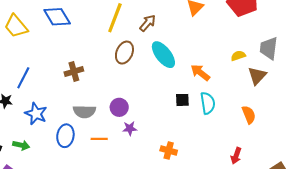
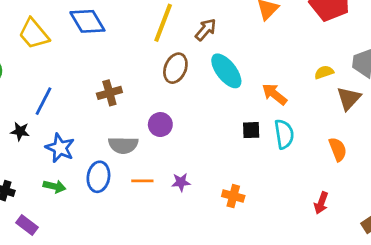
purple circle: (119, 107) -> (160, 125), moved
purple star: (130, 128) -> (181, 182), moved
green arrow: (21, 145) -> (54, 186), moved

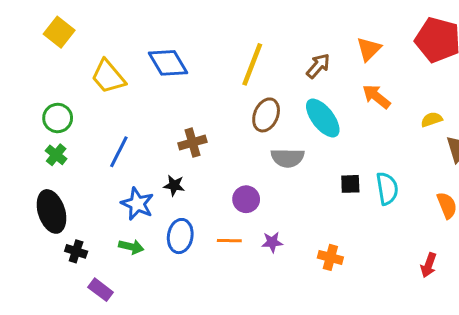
brown arrow: (206, 30) -> (318, 66), moved
orange arrow: (274, 94) -> (376, 97), moved
purple circle: (160, 125) -> (246, 199), moved
black star: (20, 131) -> (174, 185), moved
gray semicircle: (123, 145) -> (288, 158), moved

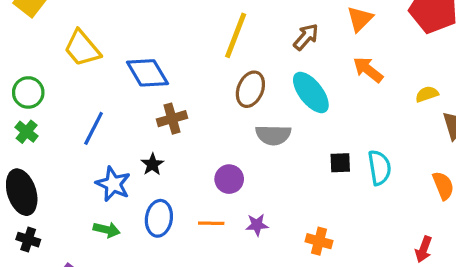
blue diamond: (168, 63) -> (147, 73), moved
black star: (174, 185) -> (152, 164), turned 30
black cross: (76, 251) -> (28, 240), moved

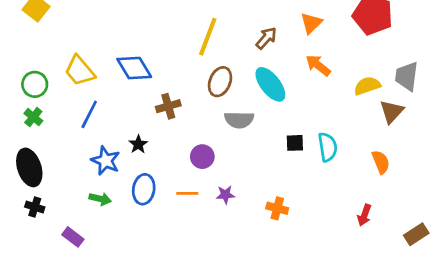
yellow trapezoid: (82, 48) -> (80, 71), moved
yellow semicircle: (427, 94) -> (367, 86), size x1.4
brown cross: (172, 119) -> (168, 106), moved

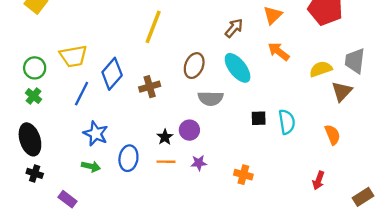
yellow line: (208, 37) -> (153, 27), moved
blue diamond: (134, 68) -> (112, 74), moved, turned 72
yellow trapezoid: (80, 71) -> (73, 56), turned -60
black star: (138, 144) -> (165, 137), moved
purple circle: (202, 157) -> (189, 130), moved

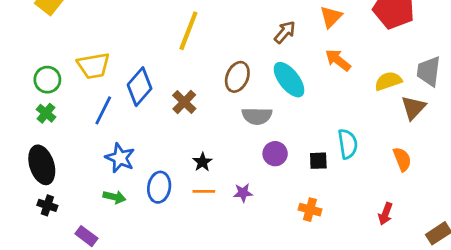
brown cross: (150, 87) -> (184, 102), turned -30
black square: (259, 118) -> (318, 161), moved
purple circle: (189, 130) -> (275, 154), moved
orange cross: (243, 175) -> (310, 210), moved

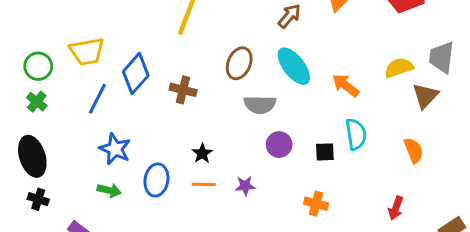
orange arrow: (338, 60) -> (346, 85), moved
brown cross: (184, 102) -> (183, 90), turned -30

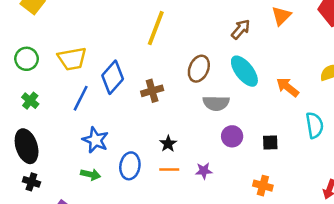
green circle: (38, 66) -> (27, 59), moved
brown cross: (183, 90) -> (152, 91), turned -30
cyan semicircle: (356, 134) -> (315, 125), moved

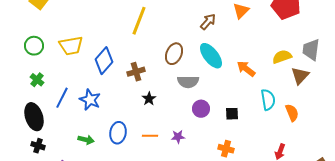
blue line: (81, 98) -> (62, 98), moved
blue star: (95, 140) -> (90, 100), moved
black star: (168, 144) -> (149, 99), moved

